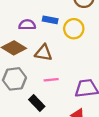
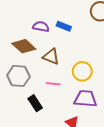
yellow circle: (74, 29) -> (82, 71), moved

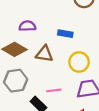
blue rectangle: (64, 26) -> (65, 34), moved
pink line: (53, 84) -> (54, 90), moved

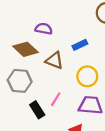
blue rectangle: (65, 34) -> (80, 45), turned -48
pink line: (54, 90) -> (56, 99), turned -64

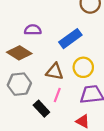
blue rectangle: (80, 45) -> (70, 39), size x1.5
brown triangle: (54, 60) -> (55, 72), moved

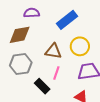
brown diamond: (19, 53) -> (20, 35), turned -40

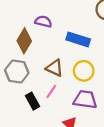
blue rectangle: (67, 20) -> (78, 39), turned 40
brown diamond: (20, 35) -> (24, 41), turned -65

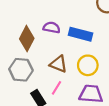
purple semicircle: (43, 22) -> (52, 28), moved

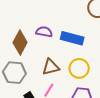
brown triangle: (58, 64) -> (51, 67), turned -36

